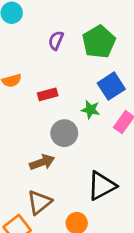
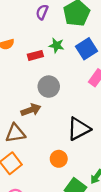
green star: (91, 110) -> (57, 45), moved
brown triangle: (39, 202) -> (15, 133), moved, turned 30

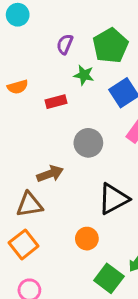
green star: (57, 45) -> (84, 75), moved
gray circle: (49, 87) -> (88, 143), moved

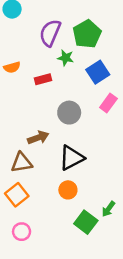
purple semicircle: (65, 44) -> (50, 33), size x1.6
black triangle: (113, 199) -> (72, 158), moved

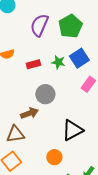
green star: (66, 58) -> (58, 62), moved
gray circle: (69, 113) -> (45, 94), moved
black triangle: (72, 158) -> (72, 130), moved

